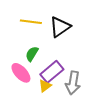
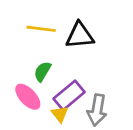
black triangle: (60, 27) -> (80, 35), turned 30
yellow triangle: (45, 86) -> (60, 114), turned -32

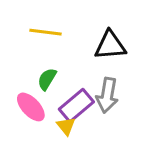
black triangle: (80, 35) -> (110, 45), moved
gray arrow: (97, 110) -> (107, 95), moved

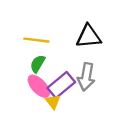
yellow line: (46, 32) -> (36, 40), moved
pink ellipse: (31, 107) -> (39, 86), moved

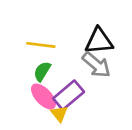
gray arrow: (86, 77) -> (96, 65), moved, turned -60

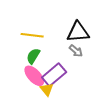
gray arrow: (96, 65) -> (76, 51), size x0.6

